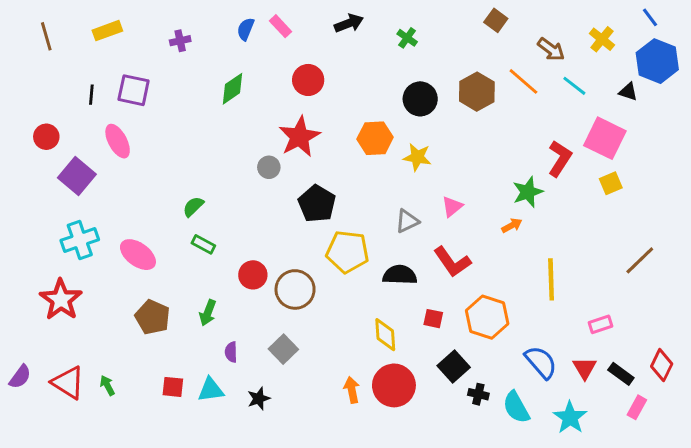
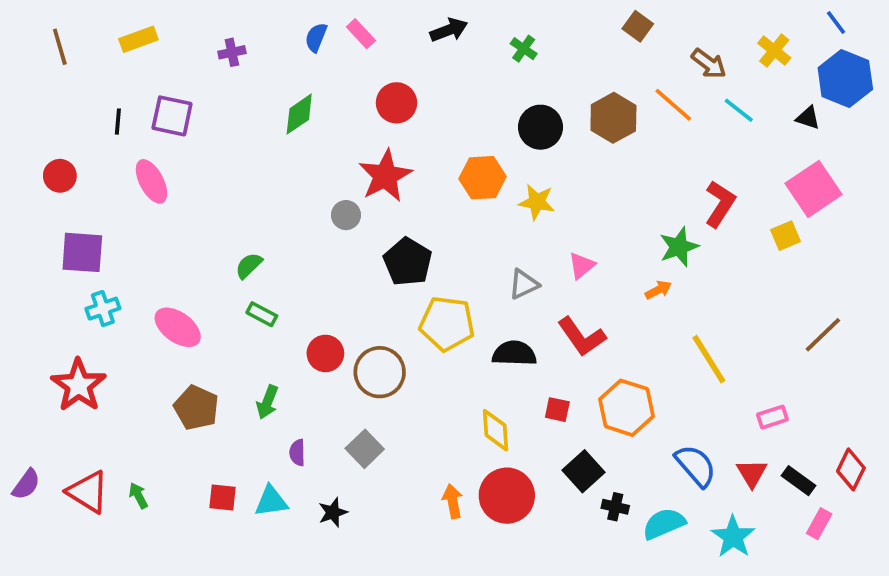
pink square: (605, 138) -> (814, 189), moved, turned 30
purple square: (77, 176) -> (82, 252), moved, turned -36
cyan cross: (80, 240) -> (103, 309), size x0.7
yellow line: (551, 279) -> (709, 359), turned -30
cyan semicircle: (516, 407) -> (664, 524), turned 96

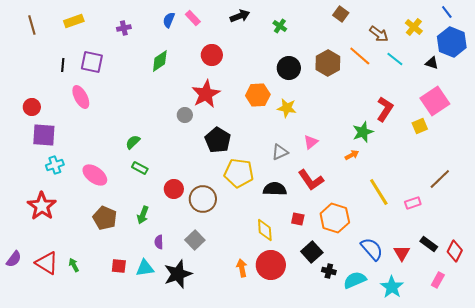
red circle: (60, 176) -> (32, 107), moved
pink rectangle: (772, 417) -> (413, 203), moved
black rectangle: (799, 481) -> (429, 244), moved
black star: (333, 512) -> (178, 274), size x1.8

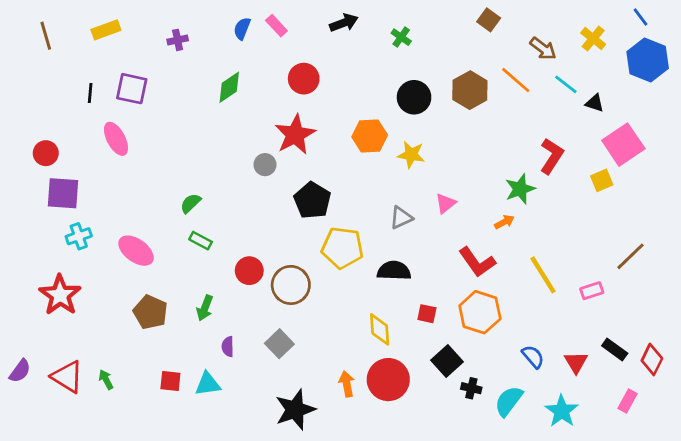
black triangle: (432, 63) -> (595, 103), moved
red L-shape: (311, 180) -> (477, 262), moved
blue semicircle: (372, 249) -> (533, 357), size x0.7
black star: (178, 274) -> (295, 410), moved
cyan semicircle: (355, 280) -> (509, 401), turned -30

